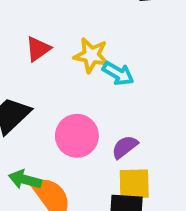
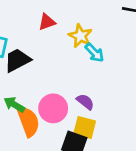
pink circle: (77, 136) -> (53, 108), moved
purple semicircle: (125, 147) -> (85, 102), turned 60

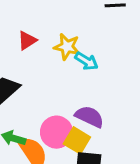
purple semicircle: (85, 102) -> (89, 117), size x1.4
yellow square: (85, 127) -> (77, 140), moved, turned 30

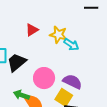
pink circle: (56, 132) -> (44, 78), moved

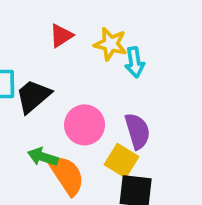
cyan arrow: (71, 45) -> (135, 62), turned 49
purple semicircle: (72, 82) -> (137, 131), turned 48

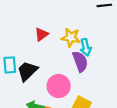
purple semicircle: (137, 131) -> (80, 61), moved

